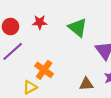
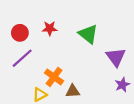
brown triangle: (86, 84) -> (73, 91), moved

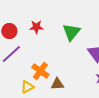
green triangle: (88, 34) -> (71, 32), turned 30

